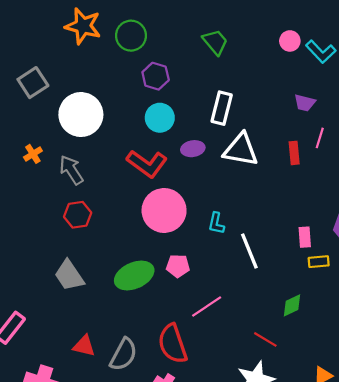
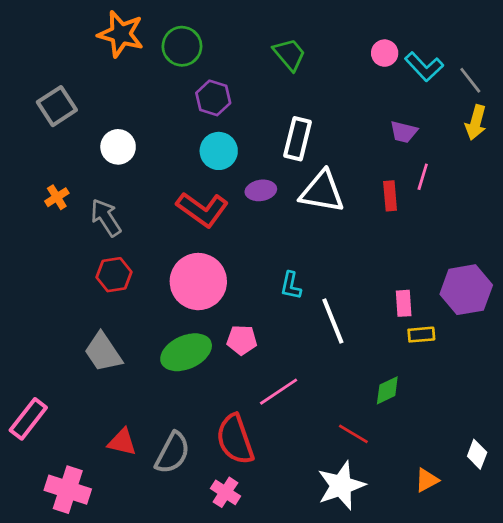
white circle: (81, 115) -> (118, 147), size x0.6
pink circle: (164, 210) -> (198, 282), moved

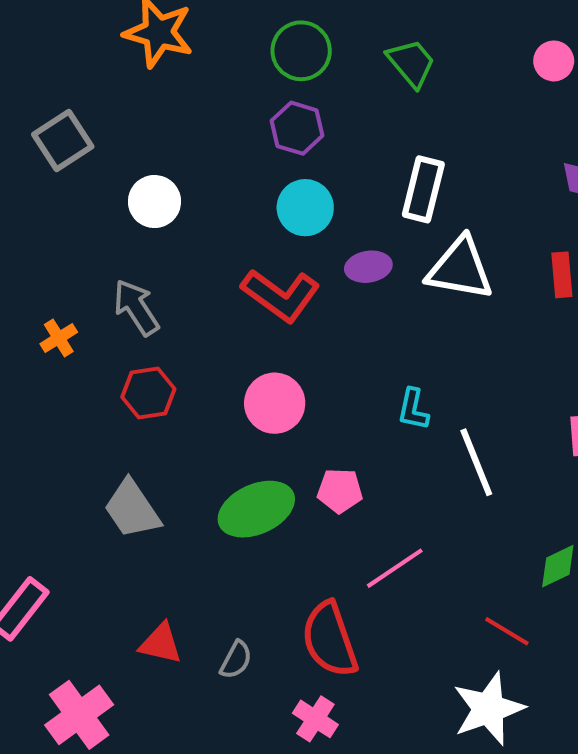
green circle: (182, 46) -> (301, 51), moved
orange cross: (57, 197) -> (59, 338), moved
pink circle: (198, 282) -> (275, 403), size x0.7
gray semicircle: (172, 453) -> (236, 660), size x0.6
pink cross: (68, 490) -> (79, 715), turned 36

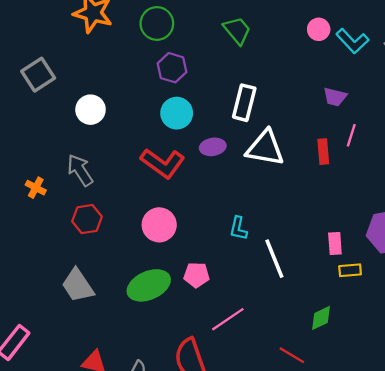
green circle: (301, 51) -> (157, 23), moved
orange cross: (59, 338) -> (36, 188), turned -30

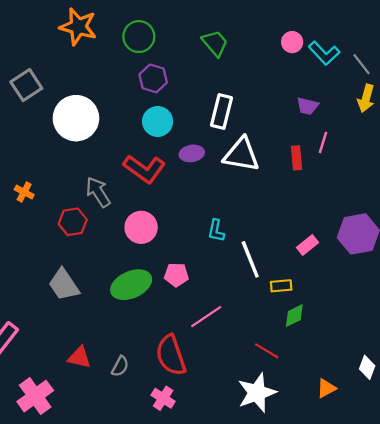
white circle: (91, 110) -> (76, 118), size x1.6
gray arrow: (80, 170) -> (98, 192), moved
pink rectangle: (335, 243) -> (308, 245), turned 55
yellow rectangle: (350, 270) -> (281, 286), moved

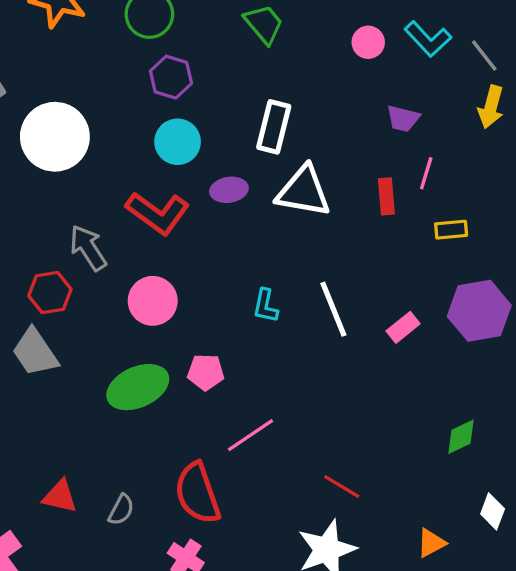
pink circle: (292, 42) -> (368, 42), moved
white line: (250, 259) -> (333, 309), moved
gray trapezoid: (64, 285) -> (35, 352), moved
yellow rectangle: (281, 286) -> (451, 230), moved
green diamond: (294, 316) -> (461, 437), moved

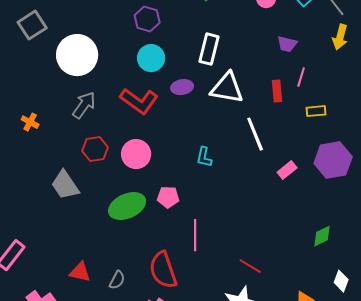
gray arrow: (88, 248) -> (84, 105), moved, turned 68
red hexagon: (50, 293) -> (95, 149), moved
white line: (333, 309) -> (255, 134), moved
pink line: (251, 435) -> (195, 235), turned -56

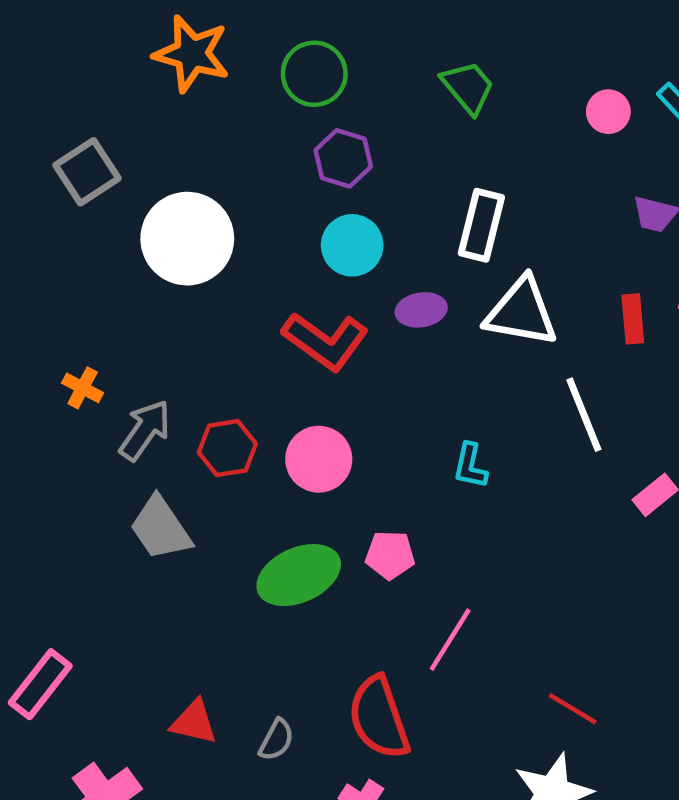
gray arrow: (84, 105) -> (145, 430), moved
pink line: (195, 235) -> (450, 640), turned 32

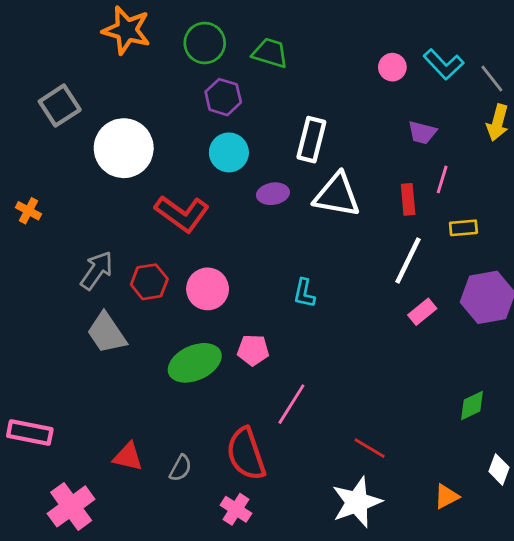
green trapezoid: (468, 87) -> (270, 53), moved, turned -33
red L-shape: (325, 341) -> (182, 214), moved
orange cross: (83, 388) -> (28, 211), moved
white line: (584, 415) -> (408, 260), moved, turned 48
pink rectangle: (40, 684) -> (30, 433), turned 63

